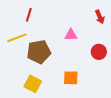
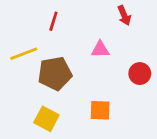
red line: (29, 15) -> (53, 21), moved
red arrow: (100, 17) -> (124, 16), moved

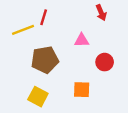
yellow line: (24, 54) -> (23, 30), moved
red circle: (140, 74) -> (105, 62), moved

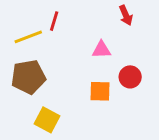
brown pentagon: (45, 60) -> (28, 77), moved
orange square: (82, 90) -> (100, 91), moved

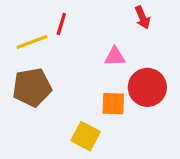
red circle: (130, 77) -> (147, 87), size x1.5
yellow square: (47, 120) -> (86, 136), moved

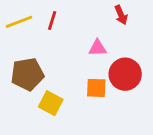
yellow line: (32, 42) -> (19, 22), moved
yellow square: (86, 136) -> (51, 103), moved

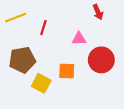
red line: (52, 20) -> (43, 28), moved
orange square: (96, 88) -> (67, 71), moved

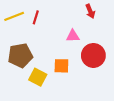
red line: (43, 28) -> (36, 17), moved

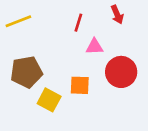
red line: (36, 17) -> (78, 23), moved

